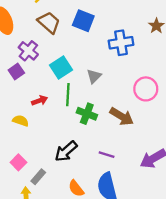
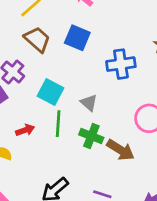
cyan square: (61, 68) -> (50, 92), turned -30
gray triangle: (94, 76) -> (89, 103), turned -35
green cross: (87, 114) -> (91, 136), moved

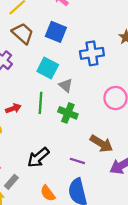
cyan square: (50, 92) -> (48, 68), moved
brown arrow: (120, 150) -> (101, 143), moved

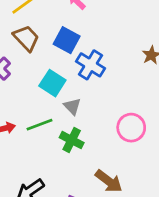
blue cross: (92, 53) -> (90, 65), moved, turned 35
green line: (41, 103) -> (40, 125), turned 60

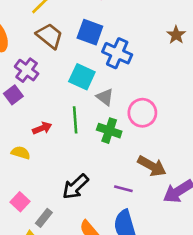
green line: (40, 125) -> (75, 120), turned -65
pink circle: (131, 128) -> (142, 113), moved

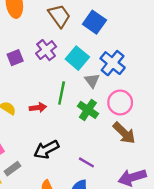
blue cross: (117, 53) -> (113, 63), moved
purple cross: (27, 70) -> (46, 50), moved
red arrow: (42, 128) -> (38, 108), moved
brown arrow: (152, 166) -> (124, 133), moved

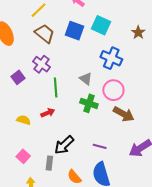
cyan square: (77, 58) -> (101, 25), moved
blue cross: (113, 63) -> (111, 58), moved
green line: (62, 93) -> (56, 88), moved
gray rectangle: (12, 169) -> (49, 163), moved, turned -32

